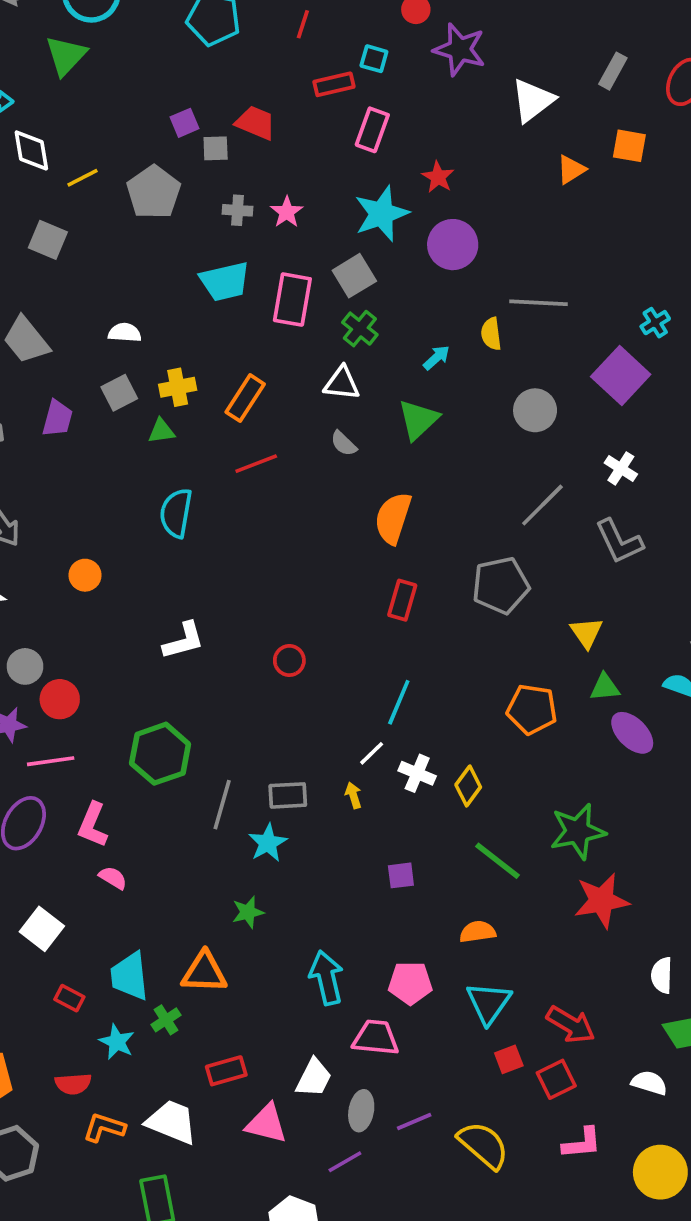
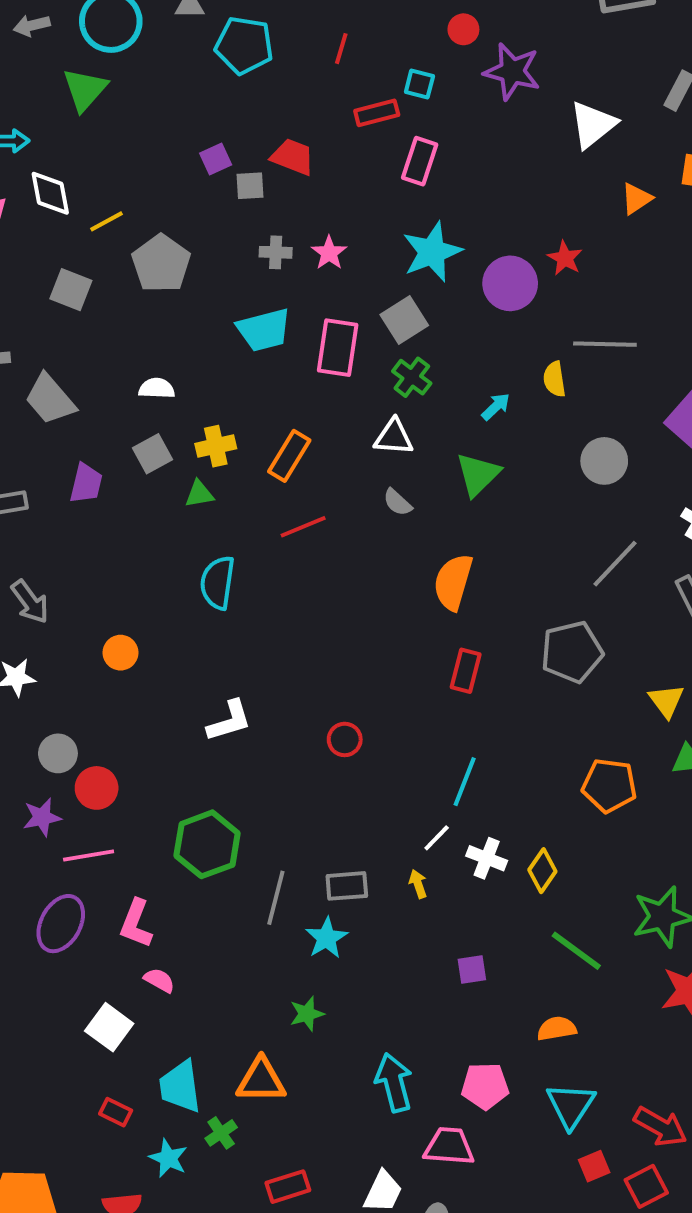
red star: (438, 177) -> (565, 258), moved
gray pentagon: (154, 192) -> (161, 263), moved
white square: (42, 929) -> (109, 1027), moved

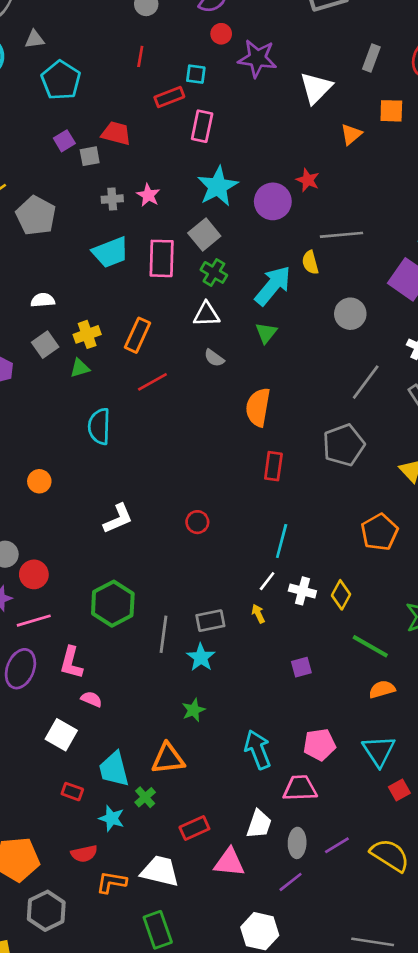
cyan pentagon: (244, 45) -> (61, 80), moved, turned 30
cyan arrow: (496, 407) -> (273, 286), size x2.0
green triangle: (478, 474) -> (266, 333), size x0.7
orange pentagon: (609, 786) -> (379, 532), turned -30
orange semicircle: (557, 1029) -> (382, 689), moved

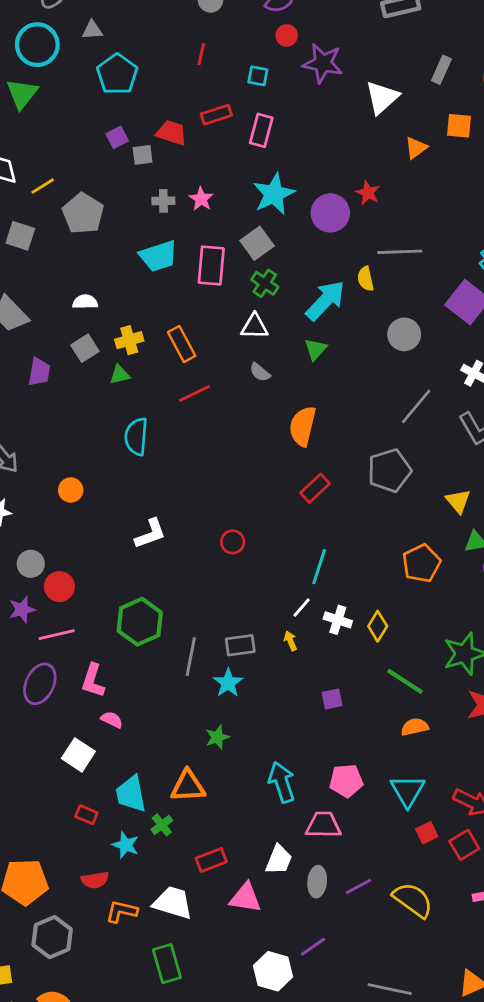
red rectangle: (169, 97) -> (216, 115), moved
orange rectangle: (137, 335) -> (182, 344), turned -56
red rectangle: (273, 466) -> (315, 488), turned 36
purple line: (291, 882) -> (313, 947), moved

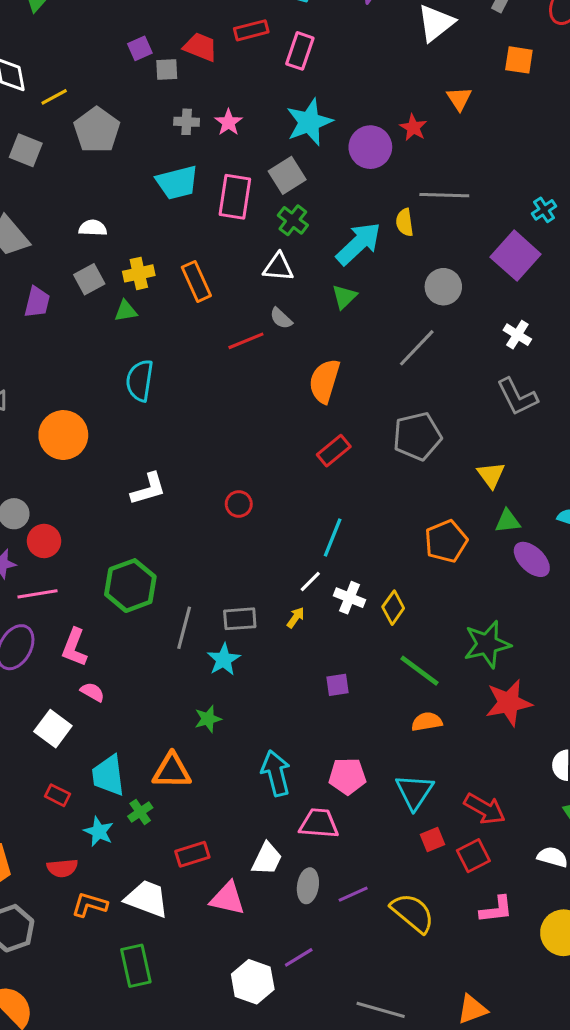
orange triangle: (416, 148) -> (459, 99), moved, turned -30
red line: (194, 393) -> (246, 341), moved
gray line: (416, 406) -> (417, 348), moved
orange circle: (71, 490) -> (63, 435), size x1.8
yellow arrow: (290, 641) -> (296, 618), turned 54

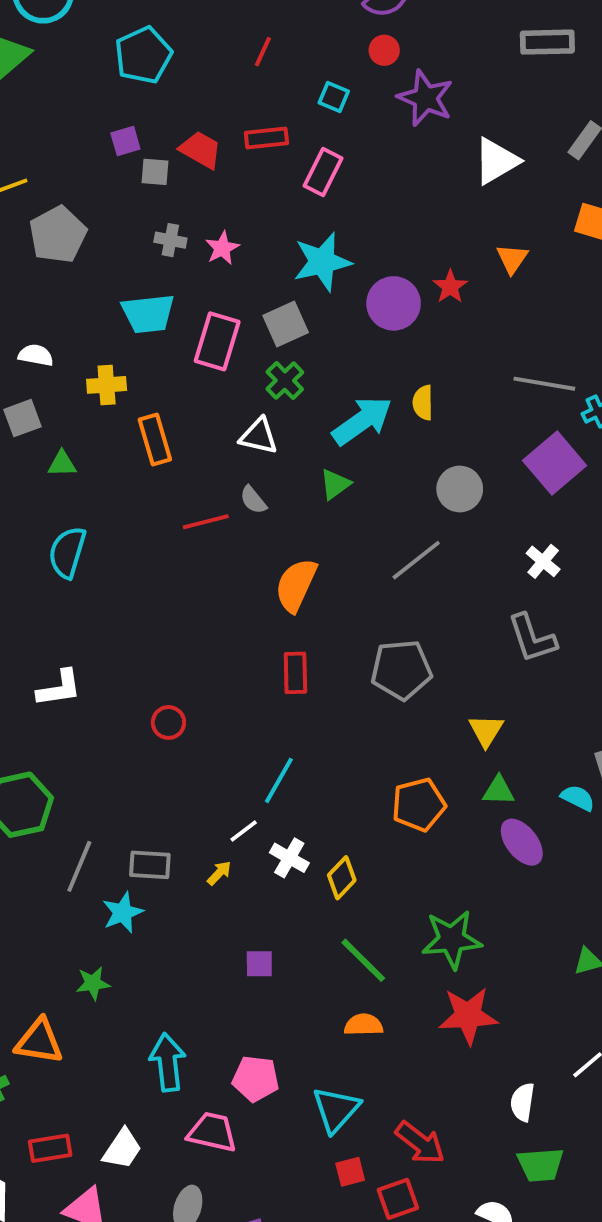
gray line: (444, 195) -> (544, 384), moved
yellow cross: (139, 273) -> (107, 385), moved
red rectangle: (334, 451) -> (295, 673), turned -60
white trapezoid: (267, 859) -> (122, 1149), moved

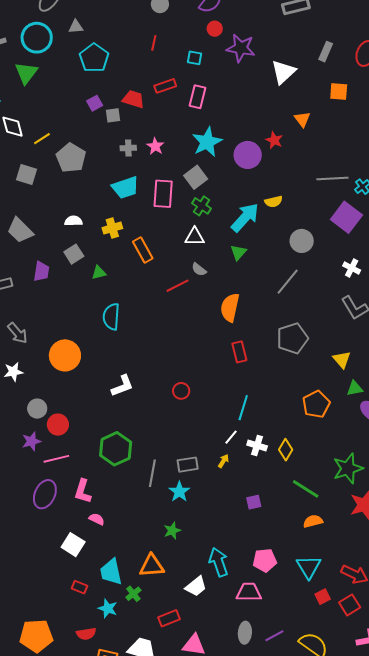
yellow semicircle: (423, 403) -> (273, 202), turned -90
white trapezoid: (122, 1149) -> (196, 586), moved, turned 30

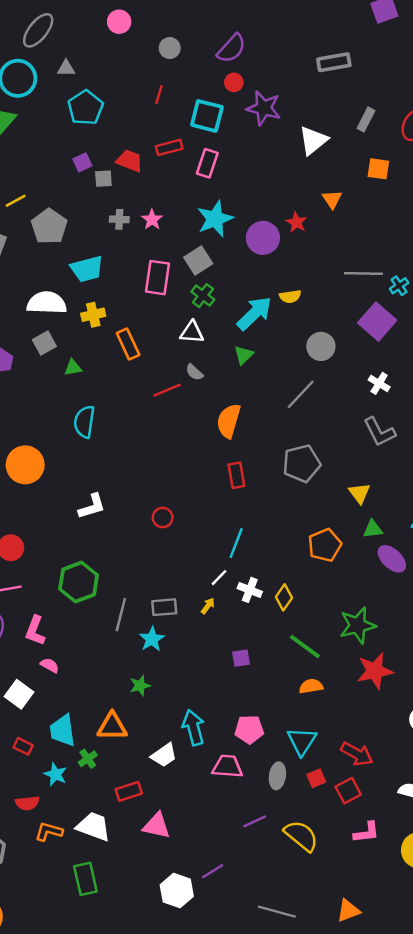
cyan square: (195, 58) -> (207, 116), size x1.8
cyan trapezoid: (125, 187) -> (87, 269), moved
white semicircle: (73, 221) -> (47, 303), size x1.8
gray ellipse: (245, 633) -> (277, 776), moved

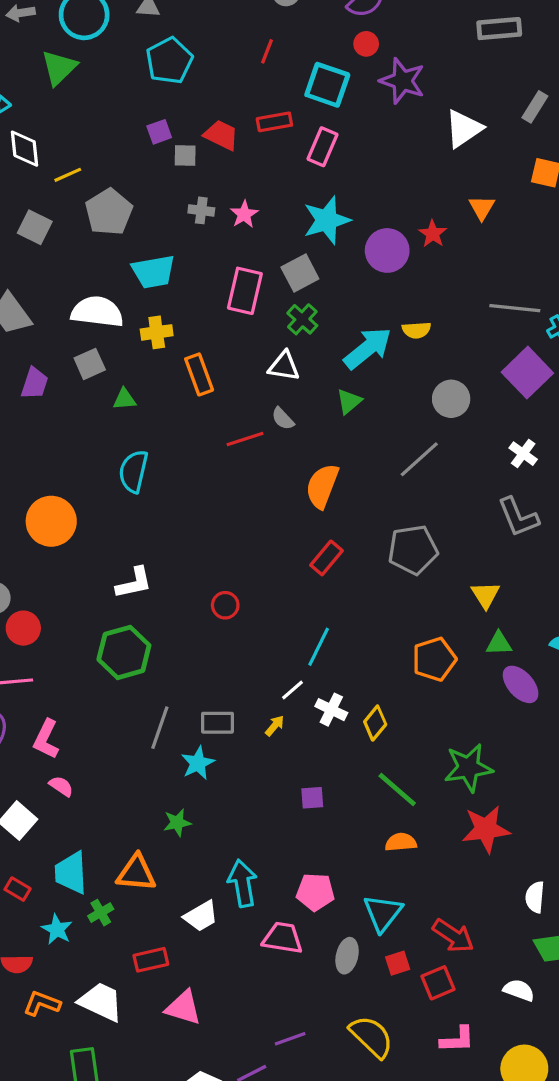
red rectangle: (236, 475) -> (326, 558), turned 45
green hexagon: (79, 582) -> (124, 652), moved
purple line: (255, 821) -> (290, 1039), moved

